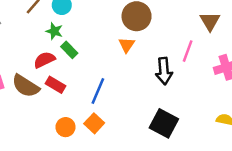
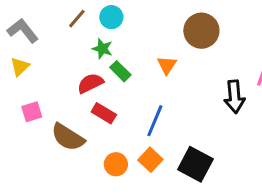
orange triangle: (127, 45) -> (167, 65), moved
brown semicircle: (26, 86) -> (68, 137), moved
black square: (164, 123) -> (195, 164), moved

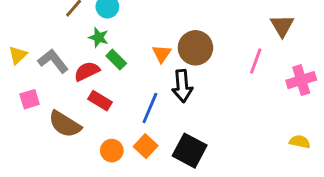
gray L-shape: (23, 31) -> (53, 61), moved
brown circle: (201, 31) -> (195, 48), moved
black arrow: (234, 97) -> (182, 86), moved

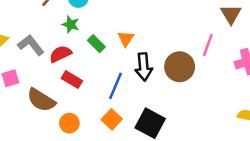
brown circle: (195, 48) -> (180, 67), moved
green rectangle: (116, 60) -> (96, 44), moved
orange circle: (112, 151) -> (69, 123), moved

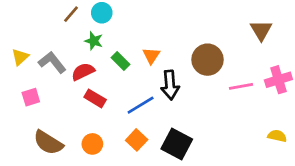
pink line: (208, 45) -> (241, 86), moved, turned 60
brown circle: (180, 67) -> (208, 60), moved
blue line: (116, 86) -> (141, 105), turned 36
brown semicircle: (41, 100) -> (48, 143), moved

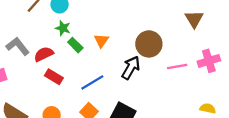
green star: (94, 41) -> (63, 28), moved
black arrow: (170, 85) -> (131, 68), moved, turned -145

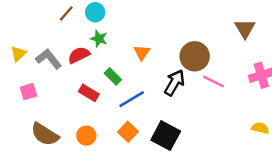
green rectangle: (75, 45) -> (113, 76), moved
red semicircle: (44, 54) -> (79, 55), moved
pink line: (177, 67) -> (214, 81), moved, turned 36

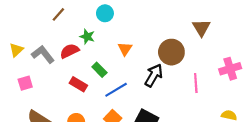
cyan circle: (95, 12) -> (105, 13), moved
brown triangle: (245, 29) -> (201, 28), moved
pink line: (214, 81) -> (196, 83), moved, turned 60

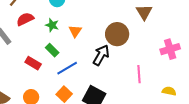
green star: (87, 37) -> (52, 25), moved
red semicircle: (69, 51) -> (25, 19), moved
pink line: (196, 83) -> (139, 74), moved

